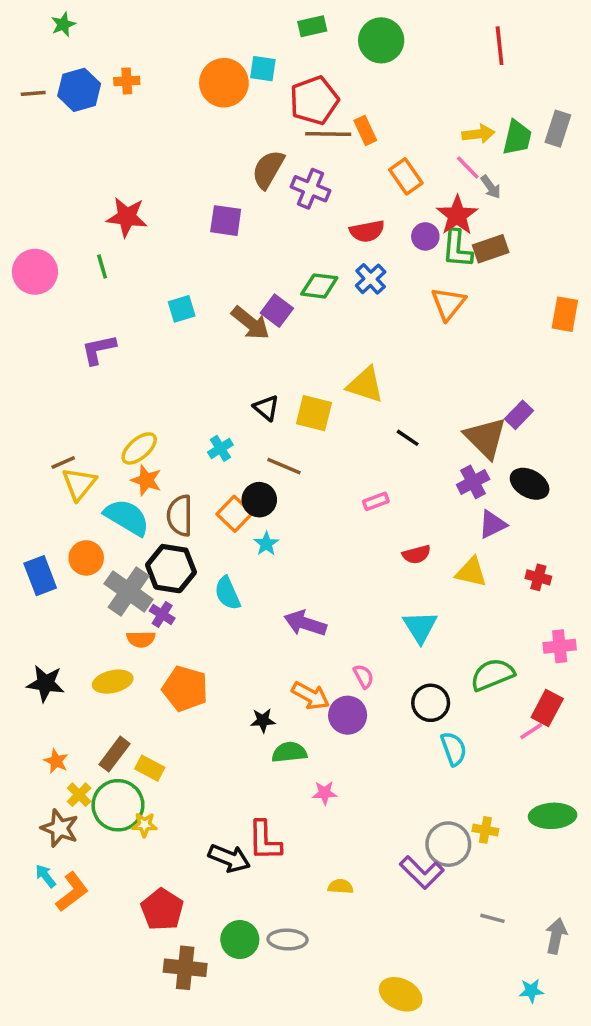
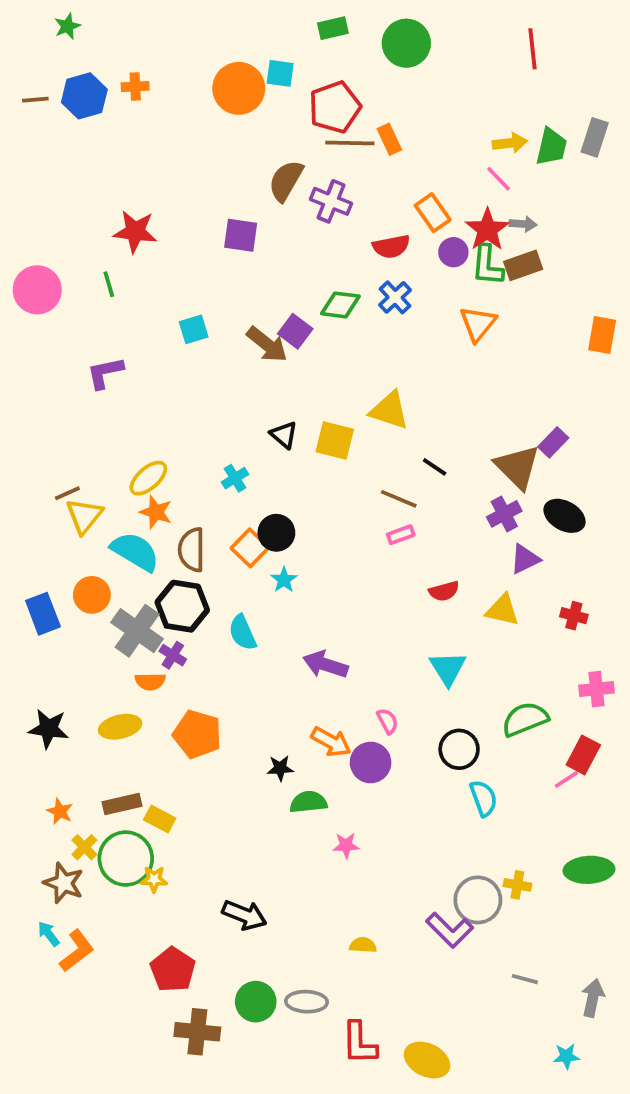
orange rectangle: (406, 176) -> (433, 213), moved
gray arrow: (491, 187) -> (523, 224), moved, turned -50
brown line: (284, 466) -> (399, 499), moved
brown rectangle: (114, 754) -> (122, 804), turned 40
red L-shape: (265, 841) -> (359, 1043), moved

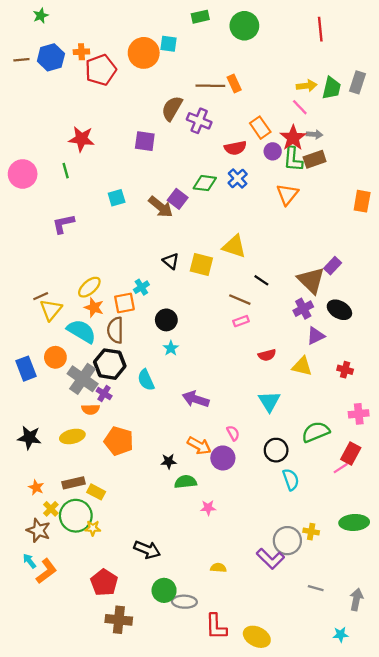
red pentagon: (335, 107) -> (101, 70), moved
orange square: (250, 548) -> (124, 303), moved, turned 35
green circle: (256, 1002) -> (164, 590), moved

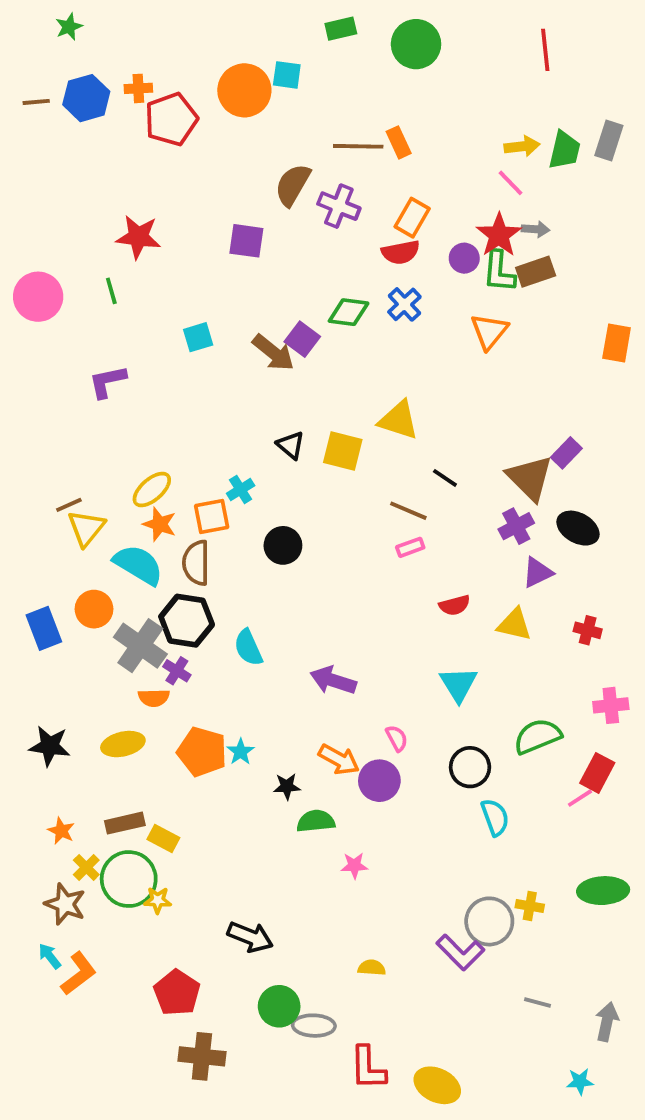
orange rectangle: (260, 128) -> (412, 218), moved, turned 65
cyan star: (171, 348) -> (241, 752), moved

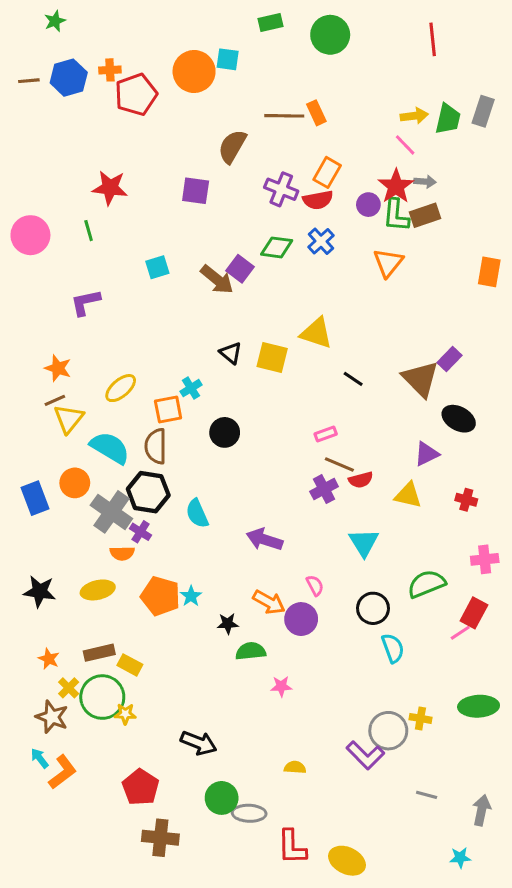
purple cross: (339, 206) -> (281, 189), moved
brown line: (408, 511) -> (339, 465), moved
orange star: (160, 524) -> (58, 368), moved
purple cross: (516, 526) -> (324, 489), moved

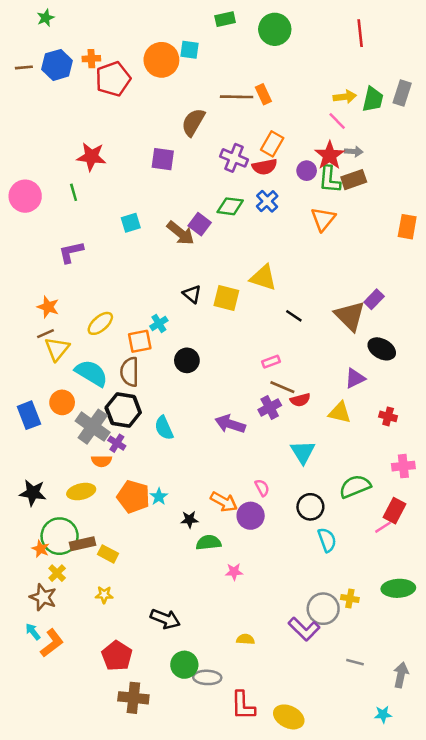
purple arrow: (264, 539) -> (230, 424), moved
green circle: (102, 697) -> (60, 536), moved

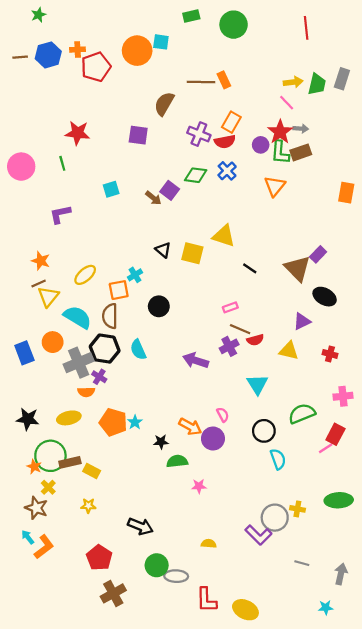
brown arrow: (181, 233) -> (153, 198), size x0.7
gray cross: (93, 427) -> (79, 363), turned 32
cyan semicircle: (164, 428) -> (138, 350), moved
brown cross: (133, 698) -> (113, 593), turned -35

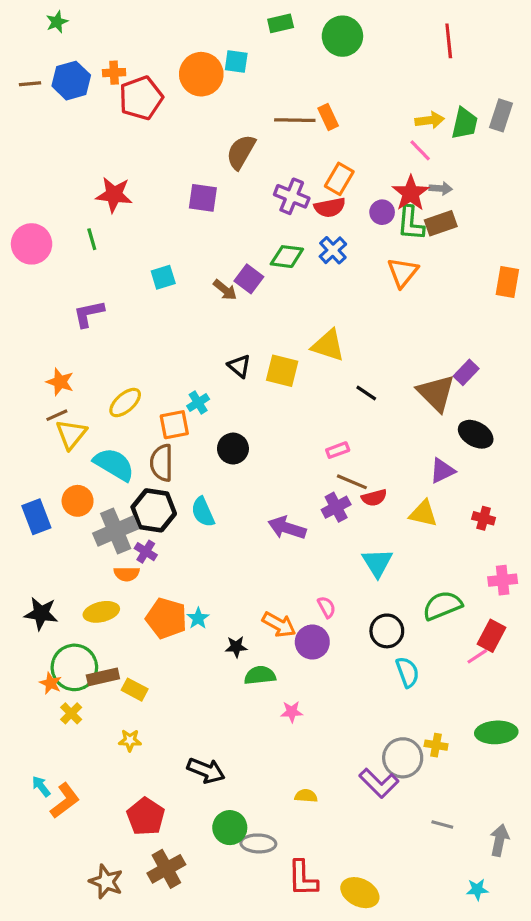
brown star: (36, 508) -> (106, 882), moved

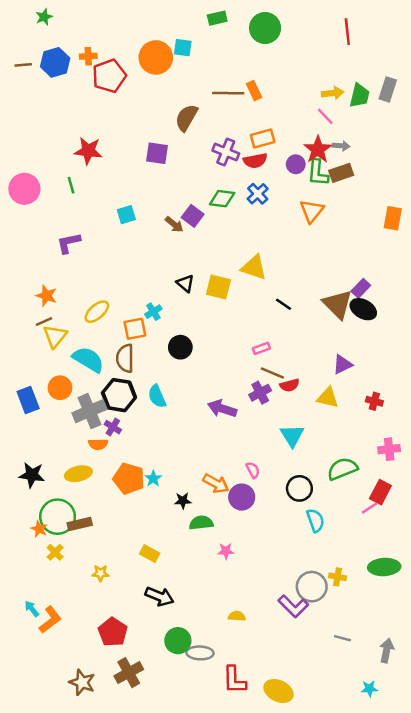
orange rectangle: (339, 179) -> (263, 138), turned 45
black ellipse: (476, 434) -> (363, 309), moved
yellow rectangle: (135, 690) -> (150, 553), moved

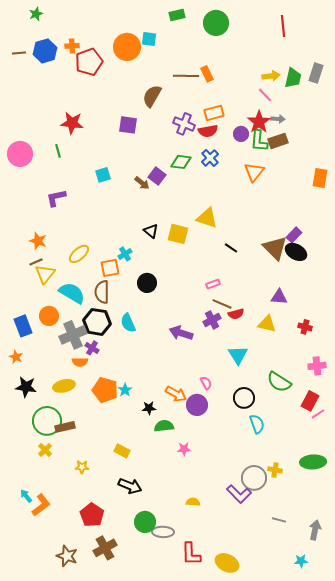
purple triangle: (342, 364) -> (279, 297), turned 30
green semicircle: (342, 469) -> (279, 382), turned -125
pink line: (369, 508) -> (318, 414), moved
orange star: (39, 529) -> (16, 357), moved

